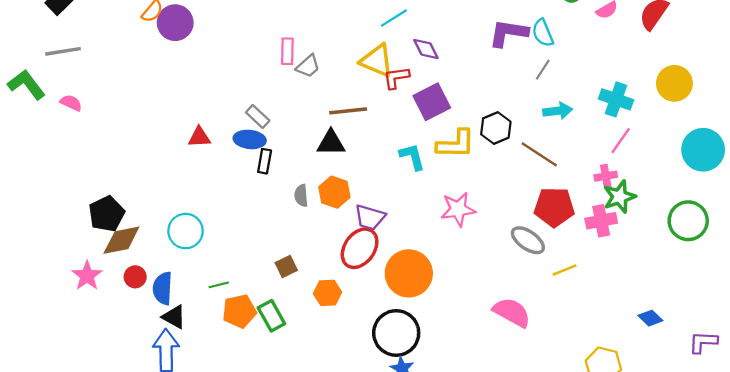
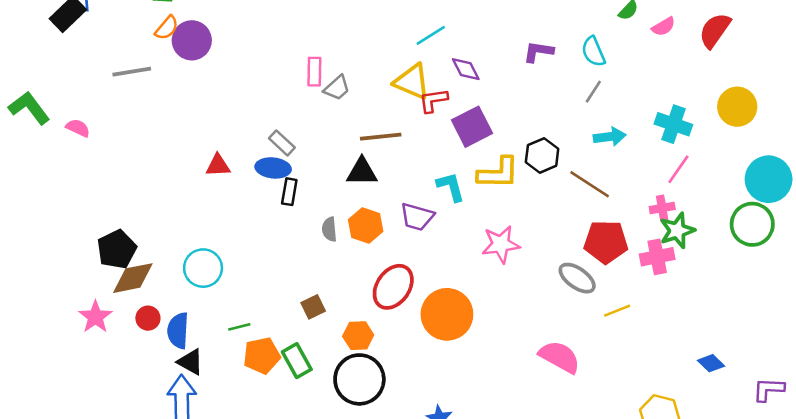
purple L-shape: (508, 33) -> (538, 52), moved, size x0.7
gray line: (63, 51) -> (132, 72), moved
purple trapezoid: (370, 217) -> (417, 217), moved
green circle: (688, 221) -> (752, 224), moved
black circle: (396, 333) -> (359, 379), moved

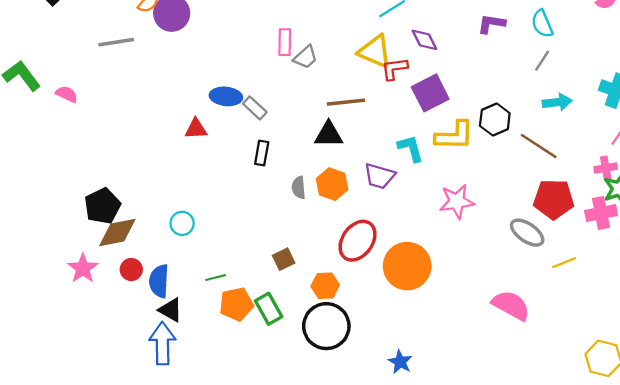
blue ellipse: (273, 168) -> (226, 96), moved
cyan circle: (203, 268) -> (182, 223), size x0.7

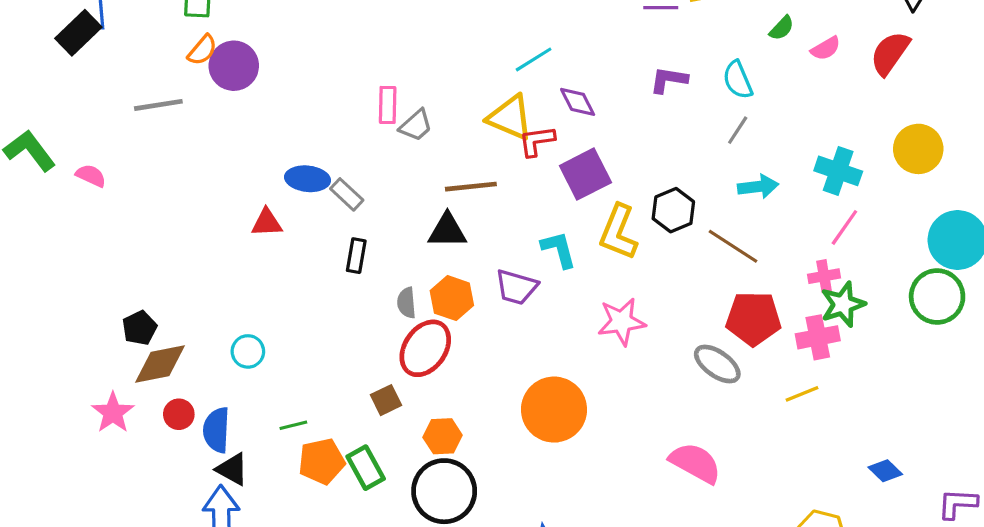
yellow L-shape: (454, 136) -> (618, 232), turned 111
black pentagon: (102, 206) -> (140, 328), size x0.7
red ellipse: (357, 241) -> (425, 348), moved
yellow line: (564, 263) -> (802, 394), moved

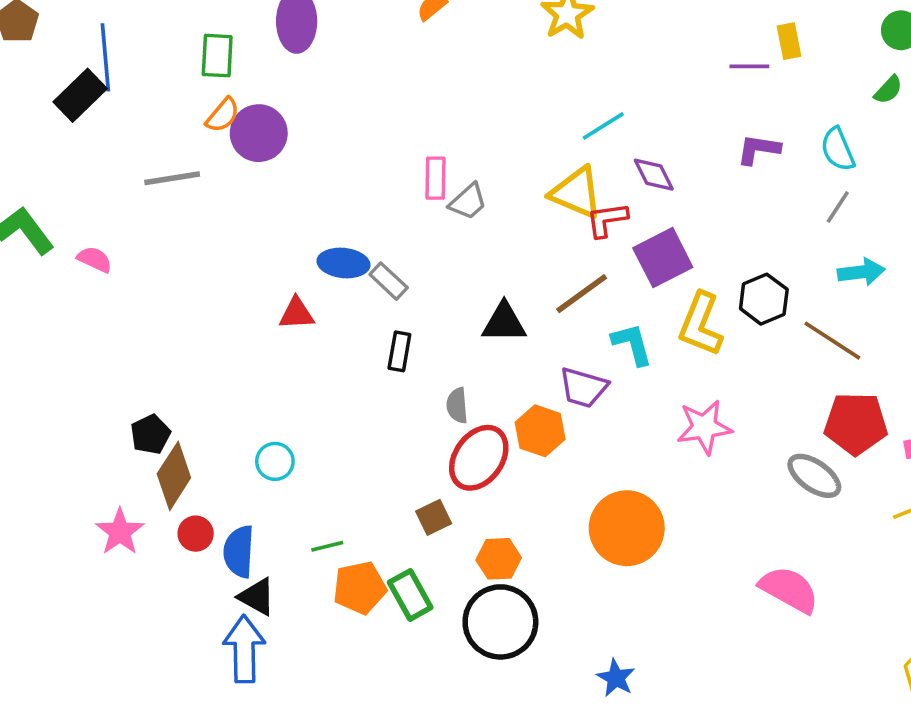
brown line: (471, 187) -> (582, 294), moved, turned -30
orange hexagon: (452, 298) -> (540, 431), moved
brown diamond: (160, 364) -> (174, 476), turned -46

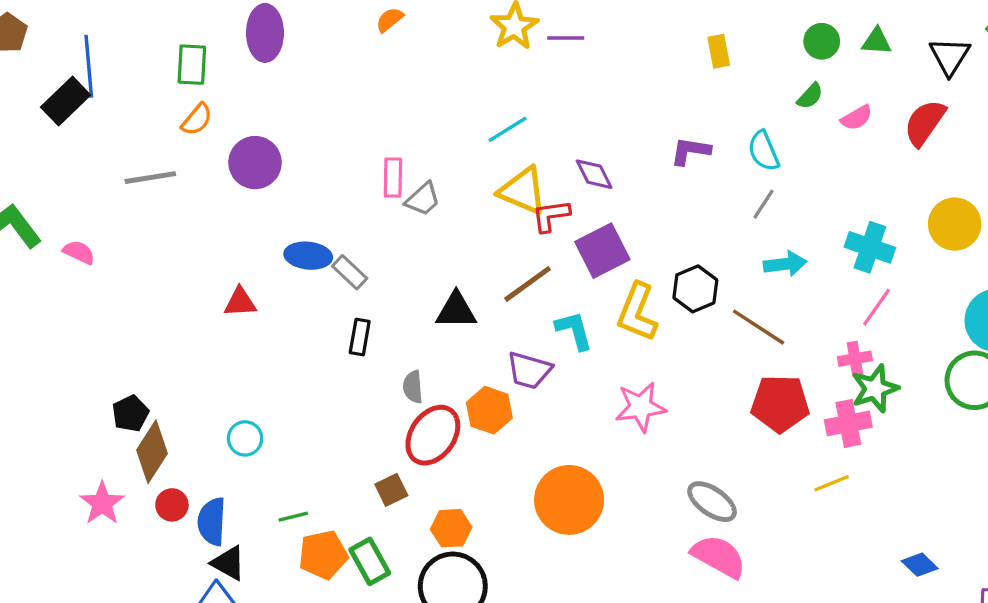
purple line: (749, 66) -> (566, 38), moved
cyan line: (603, 126) -> (508, 129), moved
purple circle: (259, 133) -> (255, 163), moved
red triangle: (297, 314) -> (240, 302), moved
gray ellipse: (814, 476) -> (712, 502), moved

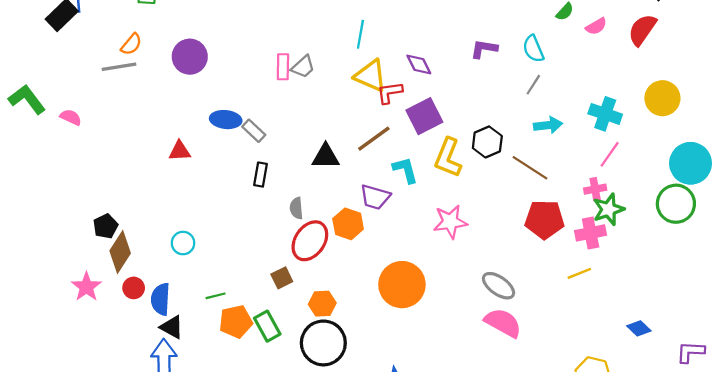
orange semicircle: (197, 119) -> (131, 44), moved
cyan line: (508, 129) -> (360, 34), turned -48
gray trapezoid: (423, 199) -> (303, 67), moved

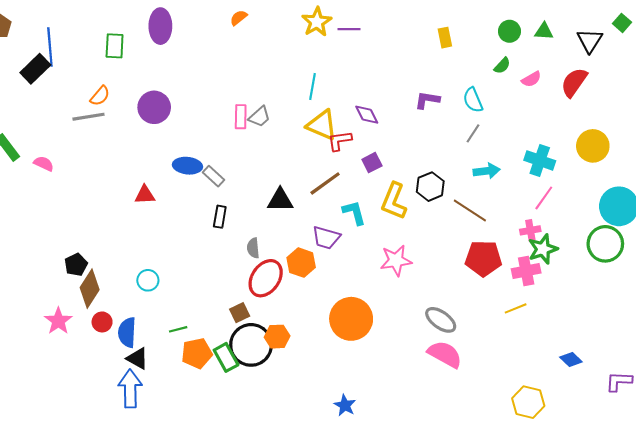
purple square: (424, 116) -> (372, 163), size x0.6
black circle: (323, 343) -> (251, 345), moved

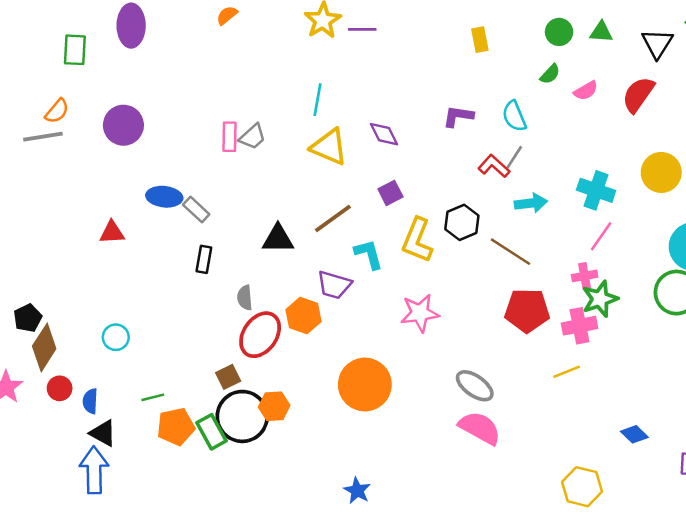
red L-shape: (340, 141) -> (494, 166), moved, turned 50
blue semicircle: (127, 332) -> (90, 401), size x0.7

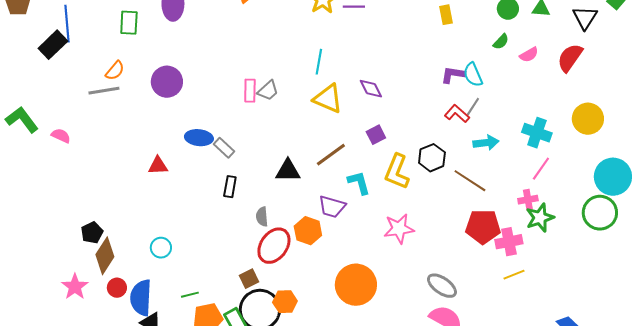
purple L-shape: (458, 116) -> (453, 75), moved
pink cross: (579, 326) -> (509, 242), moved
blue semicircle: (90, 401) -> (141, 298), size x1.8

